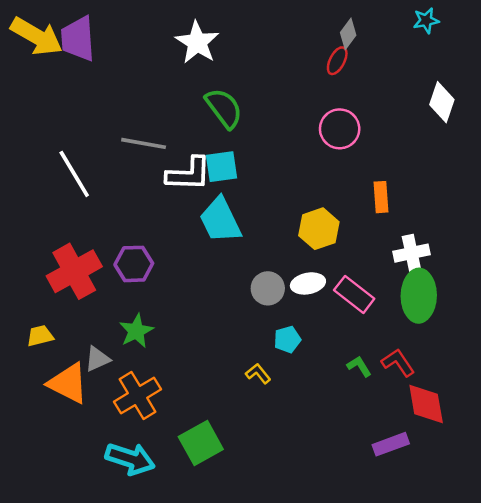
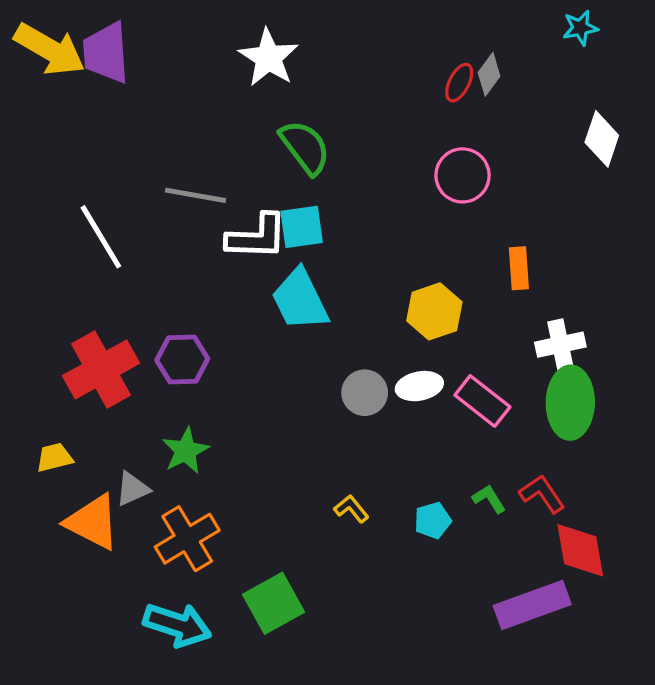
gray diamond: (348, 34) -> (489, 74), moved
cyan pentagon: (287, 339) -> (433, 520), moved
purple rectangle: (391, 444) -> (532, 605), size x1.5

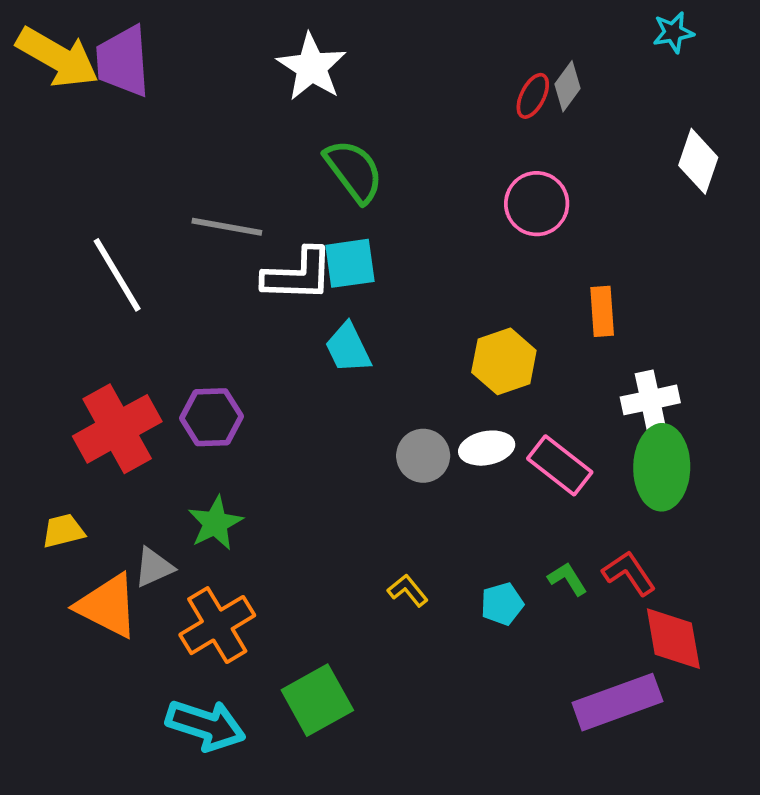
cyan trapezoid: (300, 300) -> (348, 348), size x0.7

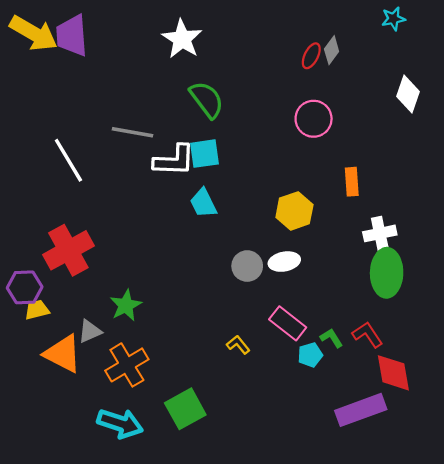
purple hexagon: (211, 417) -> (25, 287), moved
pink rectangle: (560, 465) -> (288, 323), moved
cyan pentagon: (502, 604) -> (310, 355), moved

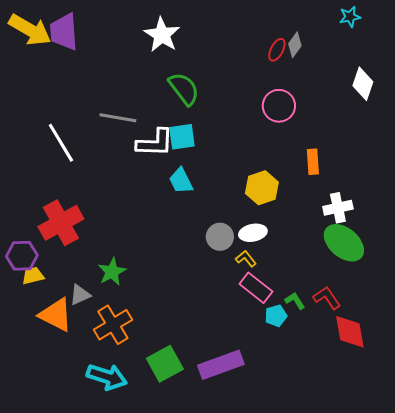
green ellipse: (387, 273) -> (344, 243), turned -51
yellow L-shape: (238, 345) -> (246, 259), moved
purple rectangle: (361, 410) -> (221, 365), moved

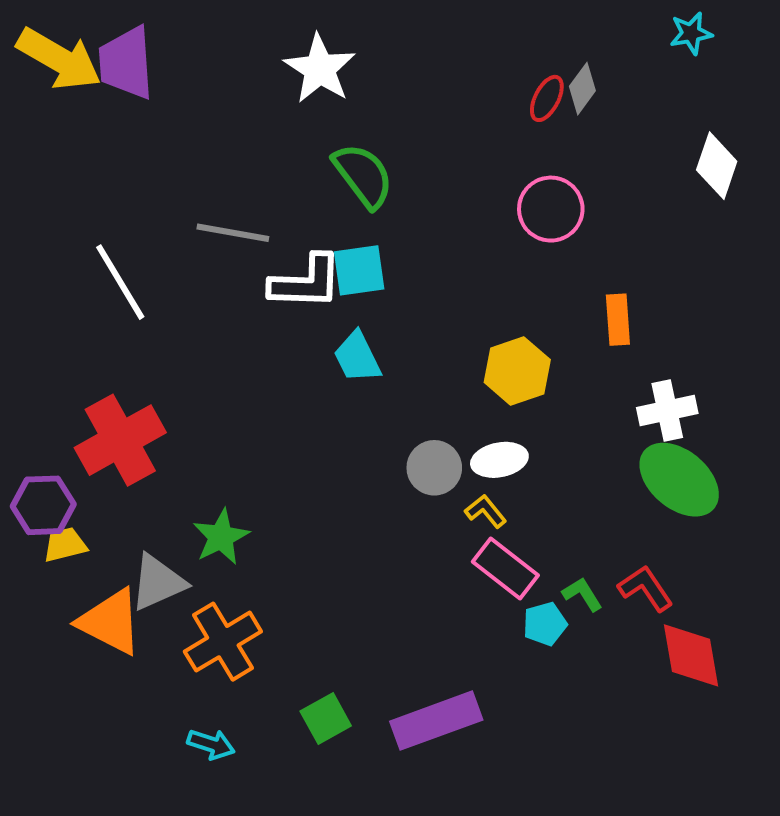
gray triangle: (80, 295) -> (158, 582), size x1.4
green square: (165, 364) -> (326, 719), size x0.7
cyan arrow: (107, 377) -> (211, 744), size x0.6

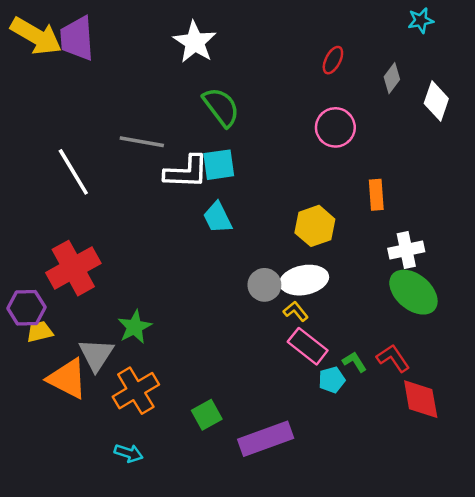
gray diamond: (582, 89) -> (392, 78), moved
white ellipse: (499, 460) -> (304, 280), size x1.4
gray triangle: (158, 582) -> (96, 355), turned -33
green square: (326, 719) -> (207, 415), moved

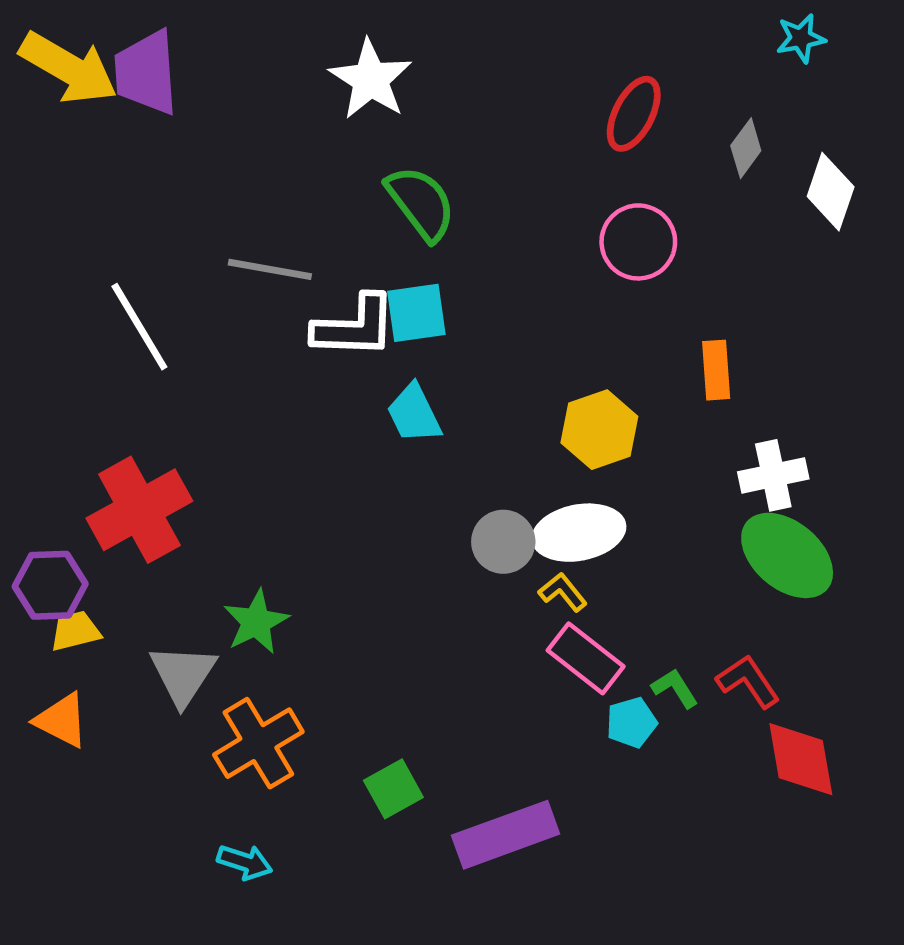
red ellipse: (333, 60) -> (634, 114), size x1.4
orange triangle: (67, 379) -> (62, 720), moved, size x0.7

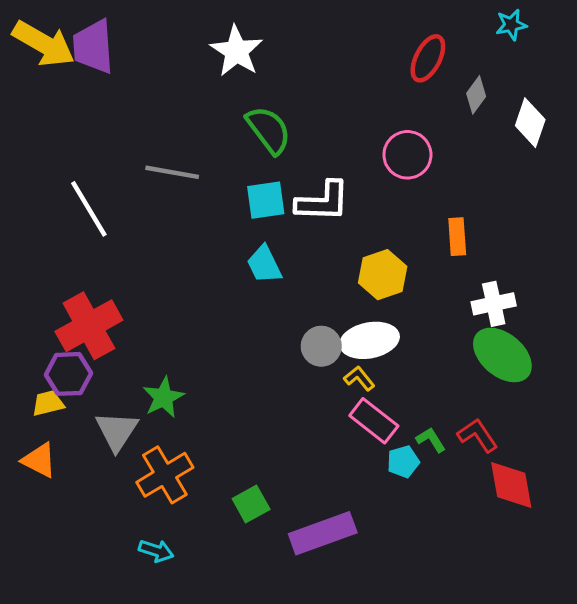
red ellipse: (634, 114) -> (428, 58), moved
white L-shape: (355, 327) -> (323, 202), moved
purple hexagon: (50, 585) -> (68, 374), moved

